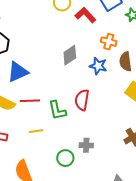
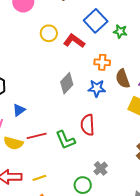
blue triangle: (18, 72) -> (19, 110), size x0.6
yellow line: (36, 131) -> (39, 178), moved
gray cross: (86, 145) -> (101, 168), turned -32

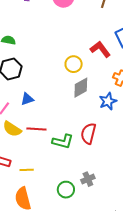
yellow circle: (49, 33) -> (74, 64), moved
blue star: (97, 88) -> (108, 101), turned 30
green L-shape: (65, 140) -> (63, 141), turned -70

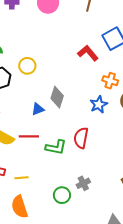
yellow circle: (74, 64) -> (27, 66), moved
gray diamond: (81, 88) -> (57, 97), moved, turned -40
blue triangle: (27, 99) -> (38, 109), moved

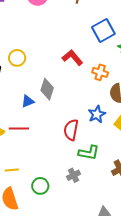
red L-shape: (88, 53) -> (72, 58), moved
blue star: (99, 104) -> (97, 114), moved
green L-shape: (56, 147) -> (89, 153), moved
green circle: (62, 195) -> (40, 186), moved

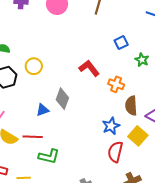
blue square: (103, 31) -> (121, 43), size x0.6
red semicircle: (71, 130) -> (115, 152), moved
green L-shape: (89, 153) -> (49, 156), moved

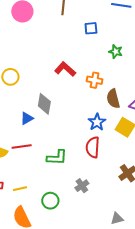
blue square: (121, 43) -> (91, 28), moved, turned 32
red semicircle: (115, 152) -> (93, 147), moved
green L-shape: (49, 156) -> (57, 157), moved

